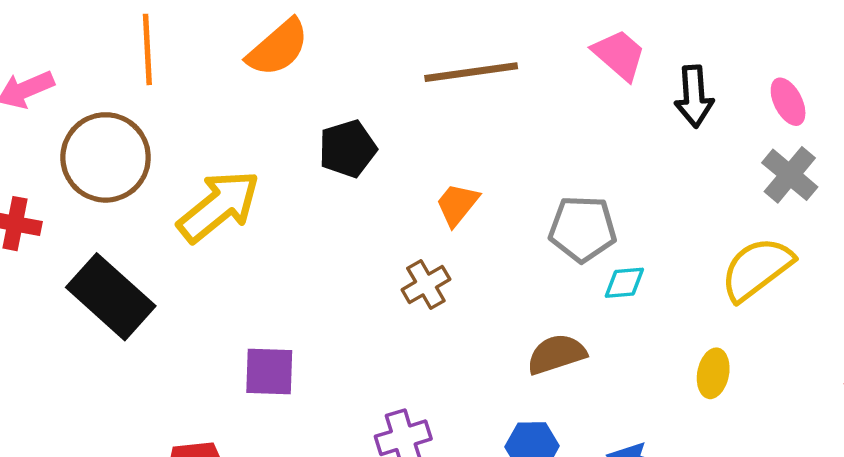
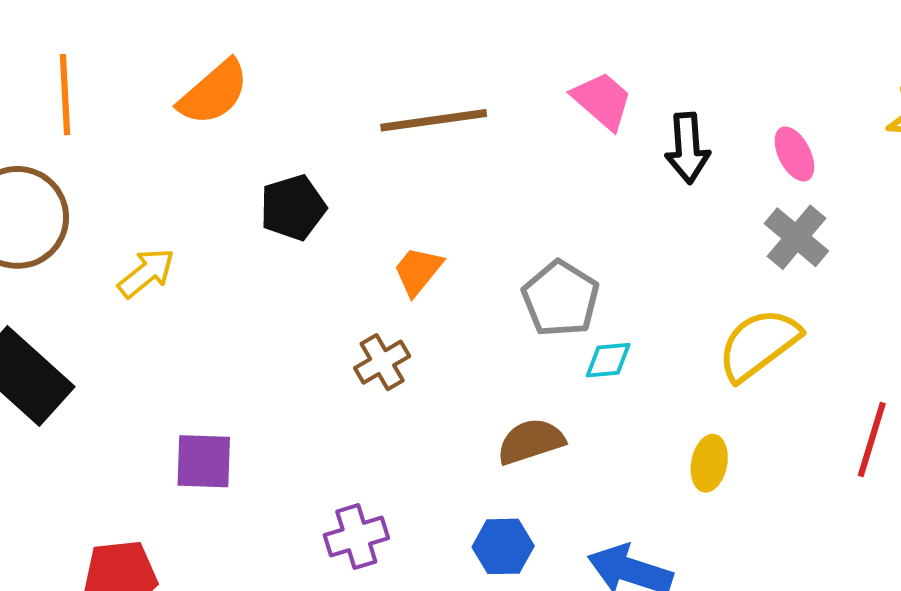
yellow arrow: (219, 206) -> (146, 273), size x0.6
gray pentagon: (583, 229) -> (561, 299), turned 30

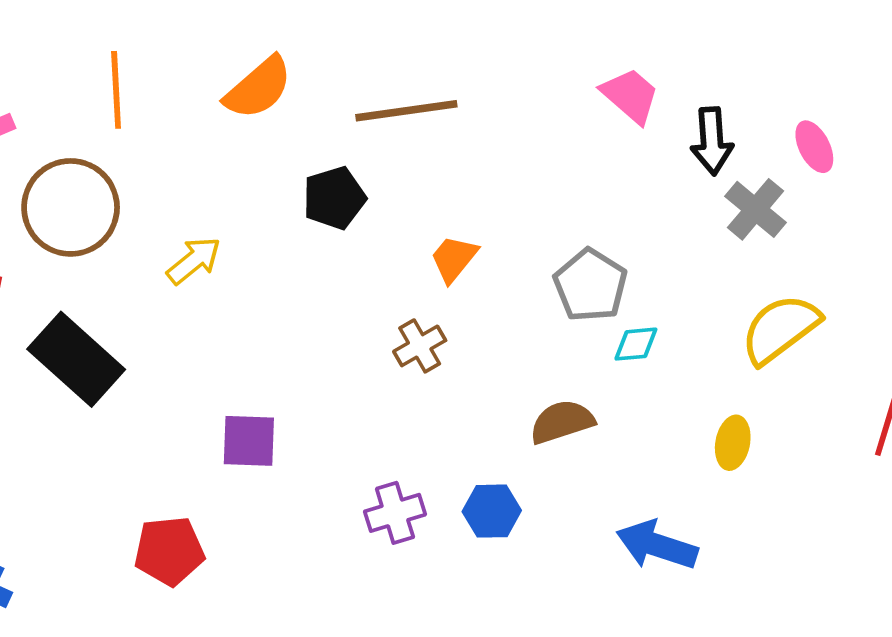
brown line: (434, 120) -> (406, 111), moved
gray cross: (796, 237) -> (755, 209), moved
blue hexagon: (503, 546) -> (492, 511), moved

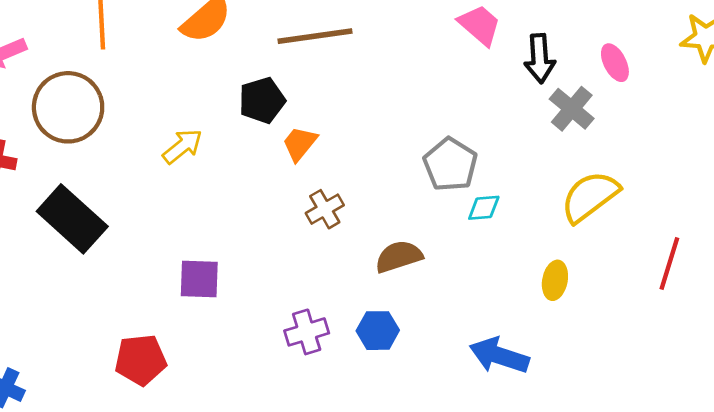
orange trapezoid: (454, 259) -> (300, 144), moved
yellow arrow: (194, 261) -> (182, 146), moved
brown semicircle: (562, 422) -> (399, 257), moved

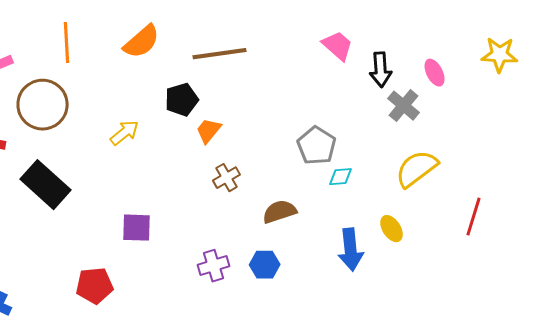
yellow ellipse: (555, 280) -> (392, 229), turned -44
blue arrow: (499, 356) -> (351, 250), moved, turned -114

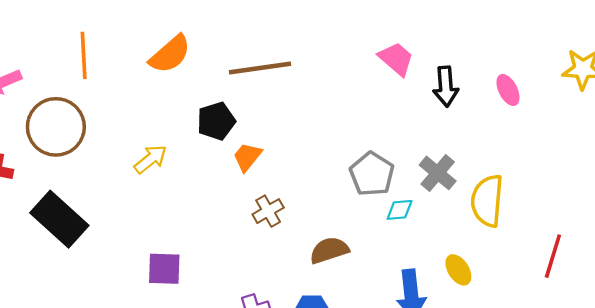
gray cross: (404, 106) -> (438, 173), moved
yellow semicircle: (417, 169) -> (487, 201), turned -48

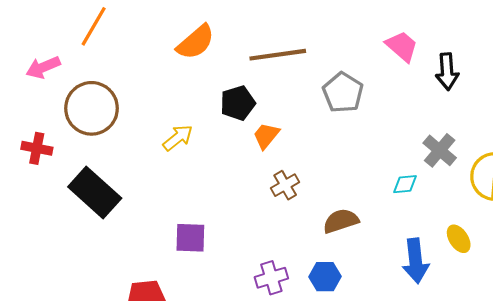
orange line: (84, 55) -> (94, 26), moved, turned 33
gray pentagon: (372, 174) -> (343, 93), moved

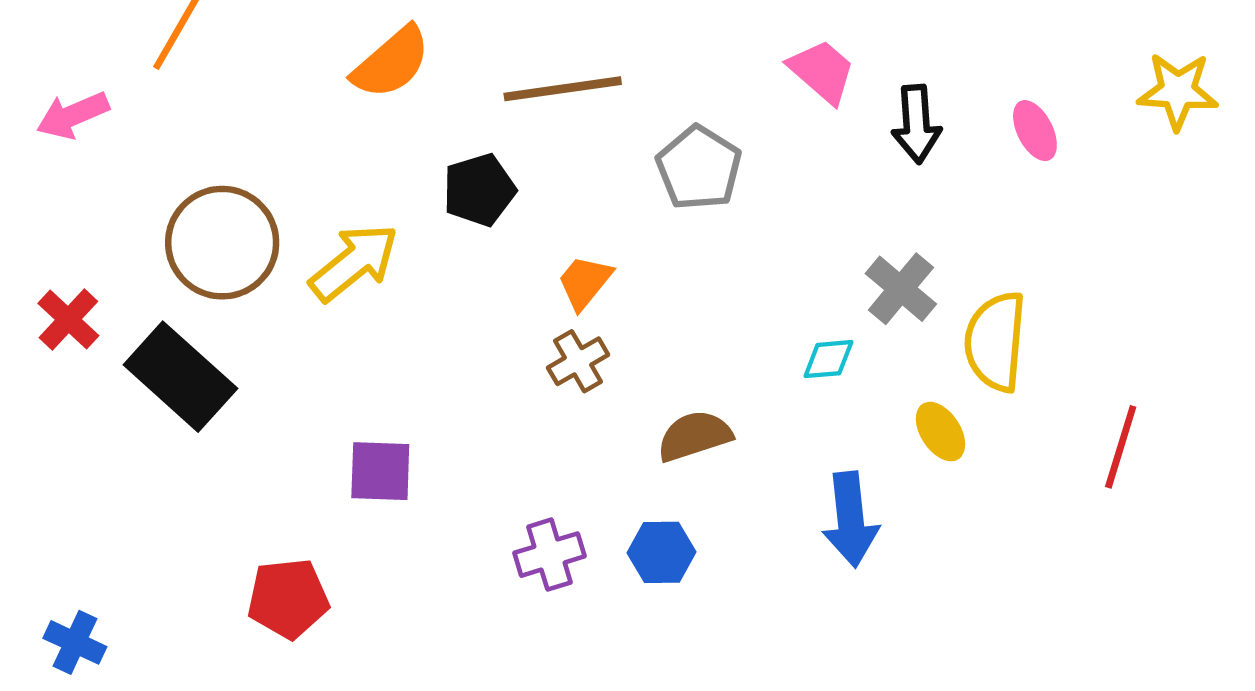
brown circle: (92, 108) -> (222, 243), moved
orange trapezoid: (266, 136) -> (585, 282), moved
yellow arrow: (178, 138) -> (354, 262), size x1.4
red cross: (37, 148) -> (68, 320), moved, turned 32
yellow ellipse: (459, 239) -> (941, 432), moved

